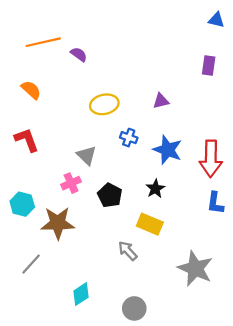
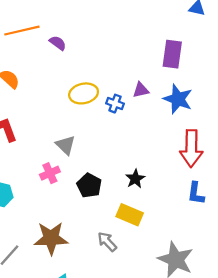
purple rectangle: (209, 65) -> (172, 54), moved, size x1.4
blue cross: (129, 138) -> (115, 104), moved
blue star: (168, 150) -> (178, 99), moved
brown star: (58, 223) -> (51, 238), moved

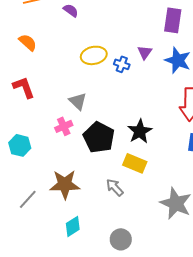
purple triangle: (141, 90) -> (145, 52), turned -42
black star: (135, 179) -> (140, 131), size x1.4
black pentagon: (89, 185) -> (99, 137), size x1.4

